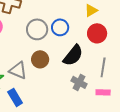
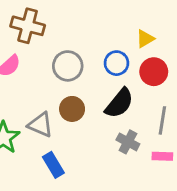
blue circle: (60, 27) -> (116, 63), moved
blue rectangle: (15, 97) -> (53, 165), moved

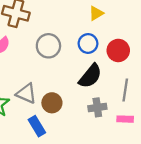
yellow triangle: (145, 39) -> (96, 13), moved
brown circle: (72, 109) -> (52, 103), moved
gray cross: (128, 142) -> (97, 107), turned -36

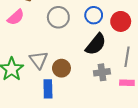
gray triangle: (26, 94) -> (39, 60), turned 30
blue rectangle: (37, 126) -> (48, 89), turned 30

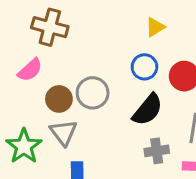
gray circle: (58, 17) -> (93, 93), moved
brown circle: (61, 68) -> (59, 99), moved

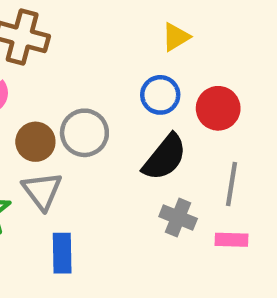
gray cross: (157, 151) -> (178, 217), turned 30

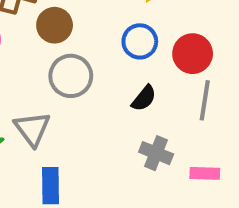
brown circle: (35, 142) -> (55, 25), moved
black semicircle: (165, 157) -> (144, 98), size x0.6
gray line: (232, 184) -> (205, 100), moved

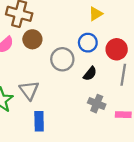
brown circle: (55, 25) -> (32, 39), moved
gray circle: (71, 76) -> (62, 59), moved

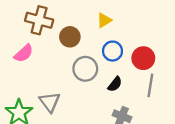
yellow triangle: (96, 14) -> (104, 20), moved
brown circle: (32, 39) -> (70, 37), moved

